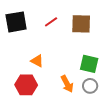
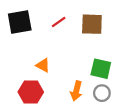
orange arrow: (67, 84) -> (76, 91), turned 42

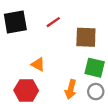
brown square: (92, 24) -> (86, 37), moved

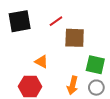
brown square: (86, 37) -> (75, 38), moved

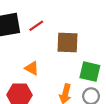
red line: (56, 21) -> (36, 26), moved

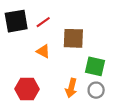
orange triangle: (32, 68) -> (43, 51), moved

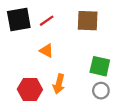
brown square: (73, 38) -> (88, 21), moved
orange arrow: (71, 88) -> (59, 84), moved

